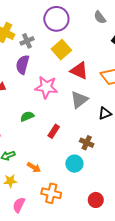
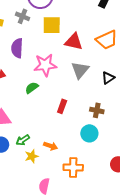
gray cross: (27, 41) -> (22, 16), moved, turned -32
yellow square: (61, 50) -> (52, 25), turned -36
green semicircle: (27, 116) -> (32, 88), moved
yellow star: (10, 181) -> (32, 156), moved

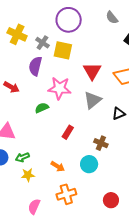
gray cross: (22, 16) -> (42, 43), moved
yellow square: (52, 25) -> (63, 50), moved
red triangle: (74, 42) -> (92, 71), turned 36
orange arrow: (51, 146) -> (58, 166), moved
orange cross: (73, 168) -> (66, 194), turned -30

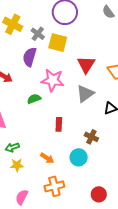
red rectangle: (68, 132) -> (59, 124), turned -32

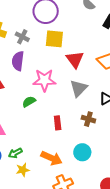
yellow square: (58, 43) -> (54, 39), moved
brown cross: (91, 137) -> (88, 119), moved
orange arrow: (47, 158) -> (51, 158), size x1.5

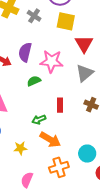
purple semicircle: (18, 61) -> (25, 52), moved
cyan circle: (82, 152) -> (87, 154), moved
green arrow: (15, 153) -> (39, 120), moved

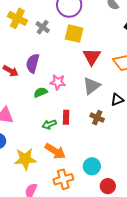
pink star: (51, 61) -> (58, 82), moved, size x0.7
green arrow: (39, 120) -> (49, 124), moved
yellow star: (20, 148) -> (25, 159), size x1.6

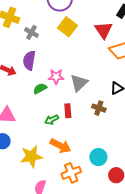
gray cross: (43, 27) -> (31, 32), moved
yellow square: (74, 34) -> (68, 27), turned 30
red triangle: (92, 57) -> (103, 30), moved
gray triangle: (92, 86) -> (79, 83), moved

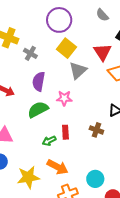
purple semicircle: (29, 60) -> (39, 81), moved
pink star: (56, 77) -> (64, 98), moved
gray triangle: (79, 83) -> (78, 70), moved
green semicircle: (40, 89) -> (38, 109), size x1.5

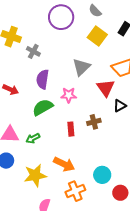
gray semicircle: (102, 15) -> (95, 11), moved
yellow square: (66, 48) -> (97, 36), moved
red triangle: (102, 52) -> (106, 88), moved
brown cross: (96, 130) -> (94, 122), moved, turned -32
green arrow: (49, 141) -> (33, 138), moved

